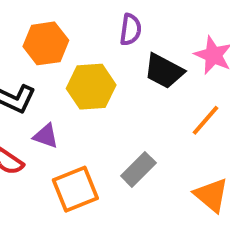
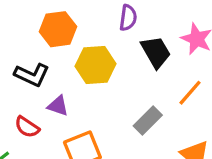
black trapezoid: (164, 71) -> (156, 52), turned -148
gray rectangle: (138, 169) -> (148, 120), moved

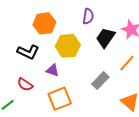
black trapezoid: (156, 52) -> (105, 38), turned -115
purple triangle: (58, 106) -> (53, 70), moved

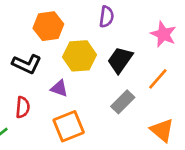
black trapezoid: (105, 38) -> (120, 60), moved
red semicircle: (25, 84) -> (23, 107), turned -119

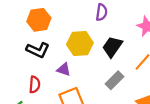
orange hexagon: (48, 26) -> (39, 20), moved

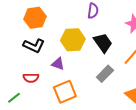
black trapezoid: (112, 47) -> (103, 43), turned 110
red semicircle: (35, 85) -> (31, 78), turned 84

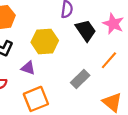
black trapezoid: (103, 43) -> (86, 30), moved

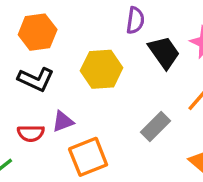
purple triangle: (28, 68) -> (63, 121), moved, turned -40

